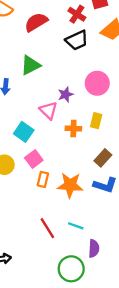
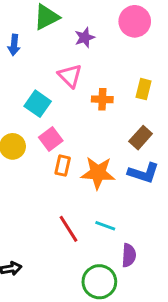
pink circle: (97, 83) -> (135, 21), moved
purple star: (66, 95) -> (85, 38), moved
yellow rectangle: (96, 121) -> (144, 89), moved

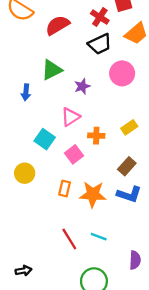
pink triangle: (70, 76) -> (70, 117), turned 42
yellow rectangle: (144, 89) -> (129, 127), turned 42
pink square: (51, 139) -> (74, 154), moved
purple semicircle: (129, 255) -> (135, 260), moved

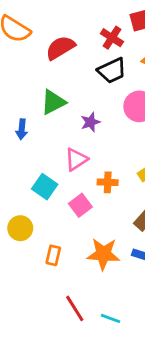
orange rectangle: (65, 188) -> (53, 255), moved
cyan line: (99, 237) -> (111, 318), moved

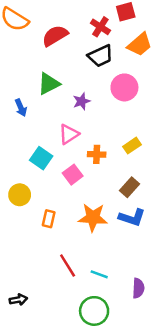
blue arrow: (22, 129) -> (21, 108), turned -30

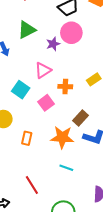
pink circle: (124, 87) -> (71, 33), moved
brown rectangle: (129, 187) -> (81, 118), moved
red line: (68, 265) -> (32, 185), moved
cyan line: (99, 274) -> (66, 168), moved

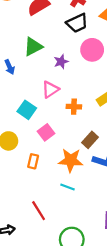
pink circle: (71, 33) -> (92, 50), moved
pink square: (46, 103) -> (46, 132), moved
cyan line: (66, 168) -> (67, 187), moved

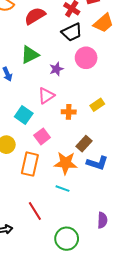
orange rectangle: (33, 161) -> (30, 164), size x1.6

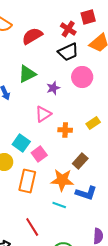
cyan square: (24, 115) -> (21, 143), moved
blue L-shape: (97, 163) -> (86, 193), moved

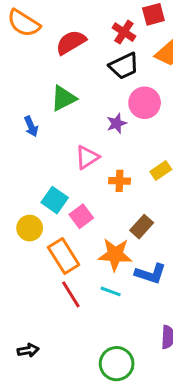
purple star: (53, 88) -> (117, 123), moved
orange rectangle: (27, 181) -> (64, 256), turned -45
red line: (32, 227) -> (71, 294), moved

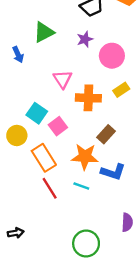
pink circle: (145, 103) -> (112, 56), moved
purple star: (117, 123) -> (85, 39), moved
pink triangle: (87, 157) -> (63, 79), turned -30
orange cross: (120, 181) -> (88, 98), size x1.5

